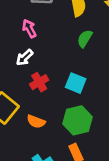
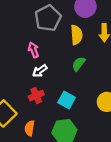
white arrow: (25, 58) -> (40, 71), moved
orange semicircle: (36, 122) -> (30, 128), turned 72

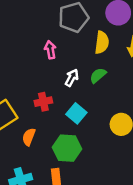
white arrow: (40, 71) -> (72, 78), moved, turned 144

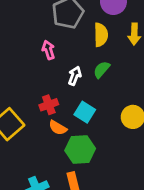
orange semicircle: (29, 137) -> (58, 128), moved, turned -72

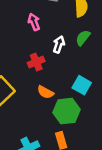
red cross: (49, 105) -> (36, 62), moved
cyan square: (85, 112) -> (82, 85), moved

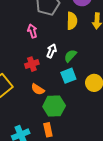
green semicircle: (83, 38) -> (70, 56), moved
cyan square: (82, 85) -> (68, 76), moved, turned 35

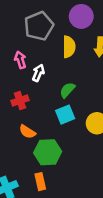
white arrow: (52, 51) -> (38, 73), moved

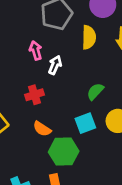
green semicircle: (67, 90) -> (95, 91), moved
cyan square: (65, 115) -> (85, 123), moved

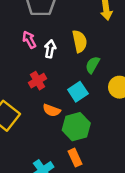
yellow semicircle: (89, 37) -> (80, 41), moved
cyan square: (85, 123) -> (78, 92), moved

